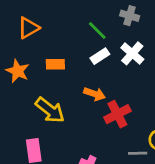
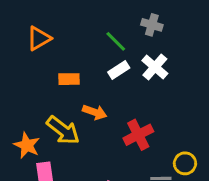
orange star: (18, 71) -> (27, 145), moved
orange arrow: (94, 94) -> (95, 112), moved

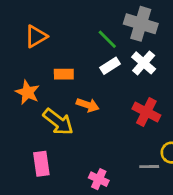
gray cross: (152, 25) -> (141, 24), size x1.6
red cross: (138, 135) -> (146, 112), moved, turned -36
orange star: (27, 145) -> (27, 92), moved

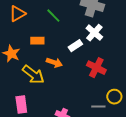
green line: (107, 39) -> (53, 16), moved
white rectangle: (110, 66) -> (75, 46), moved

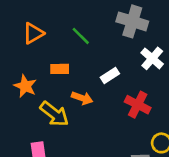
white cross: (94, 33) -> (152, 58), moved

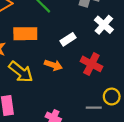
orange rectangle: (60, 69) -> (25, 34), size x1.5
orange arrow: (82, 98) -> (53, 65), moved

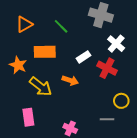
red cross: (91, 64) -> (107, 68), moved
yellow circle: (112, 97) -> (121, 101), moved

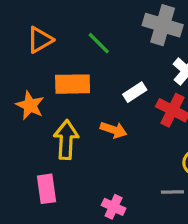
yellow arrow: (41, 87) -> (66, 140), turned -125

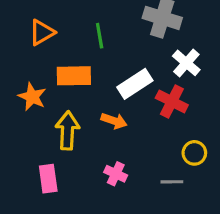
green line: (99, 43) -> (100, 36), turned 35
white rectangle: (135, 92) -> (135, 84), size x1.5
pink cross: (114, 207) -> (116, 174), moved

